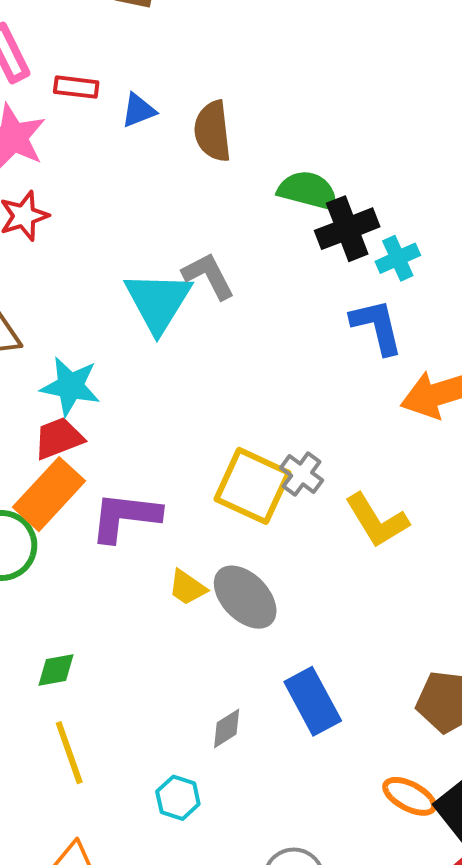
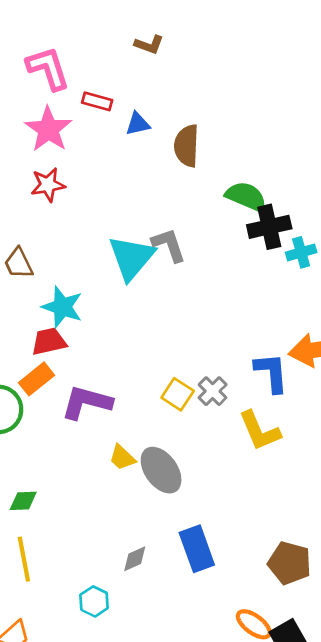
blue L-shape: (377, 326) -> (271, 373), moved
yellow square: (253, 486) -> (178, 394), size x0.6
orange rectangle: (49, 494) -> (36, 379), size x0.7

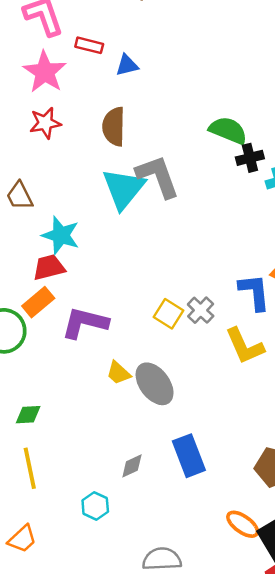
brown semicircle: (187, 146) -> (114, 127), moved
black cross: (269, 227) -> (250, 158), size x0.7
gray L-shape: (169, 245) -> (158, 176), size x1.4

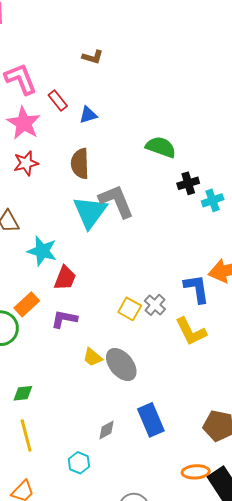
red rectangle: (89, 45) -> (58, 100), turned 40
green semicircle: (228, 130) -> (161, 147), moved
red trapezoid: (49, 267) -> (65, 278), moved, turned 128
purple L-shape: (85, 323) -> (64, 319), size x0.7
orange ellipse: (243, 524) -> (196, 472), turned -36

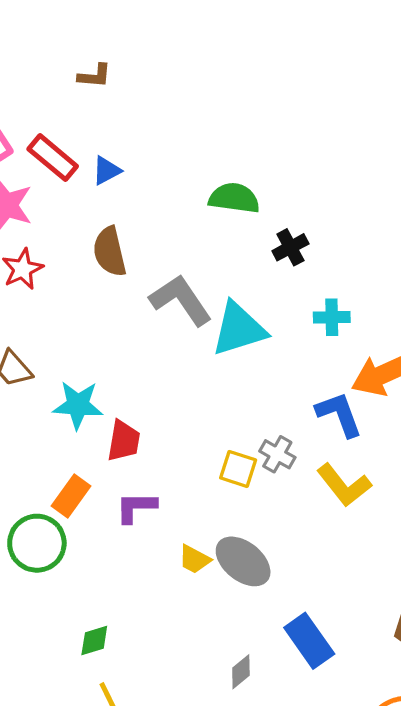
red rectangle: (58, 100) -> (53, 158), size x1.4
cyan cross: (213, 200) -> (332, 317), moved, turned 30
cyan triangle: (90, 212) -> (239, 329), moved, turned 48

